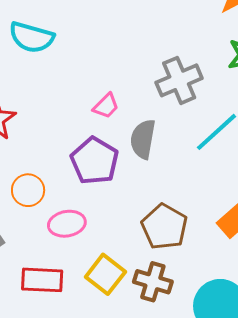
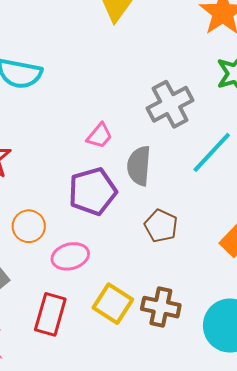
purple pentagon: (95, 161) -> (93, 191), turned 30
brown pentagon: (164, 227) -> (161, 226), moved, size x0.7
red rectangle: (42, 280) -> (50, 314), turned -72

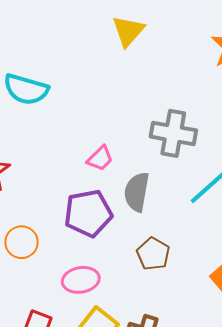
gray cross: (170, 104) -> (173, 133), turned 33
pink ellipse: (70, 256) -> (81, 280), moved

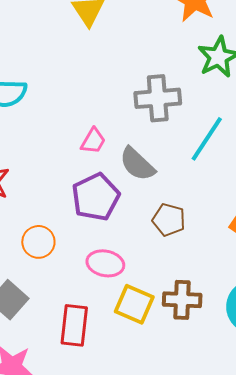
gray semicircle: (137, 192) -> (137, 164), turned -42
pink ellipse: (81, 280) -> (105, 263), turned 36

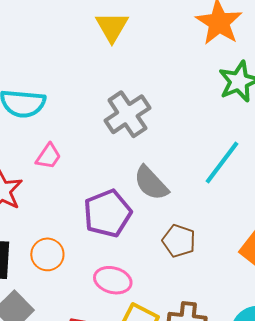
gray cross: (158, 98) -> (127, 114), moved, turned -33
pink trapezoid: (93, 141) -> (48, 156), moved

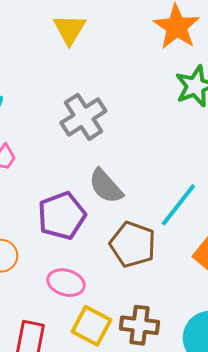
cyan line: (222, 163) -> (178, 205), moved
brown pentagon: (179, 241) -> (133, 244), size x1.4

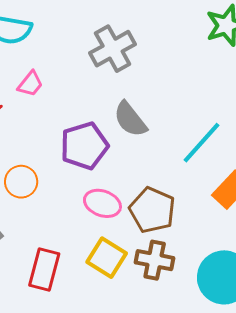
brown pentagon: (133, 244) -> (152, 210), moved
pink ellipse: (66, 283) -> (102, 203), moved

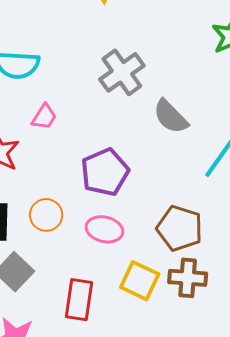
gray semicircle: (130, 119) -> (171, 117), moved
pink ellipse: (102, 203) -> (104, 229), moved

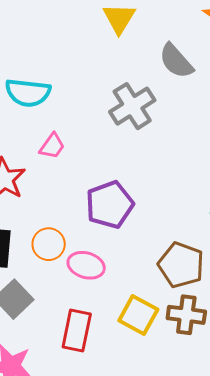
gray semicircle: (171, 117) -> (176, 61), moved
pink ellipse: (104, 229) -> (86, 265), moved

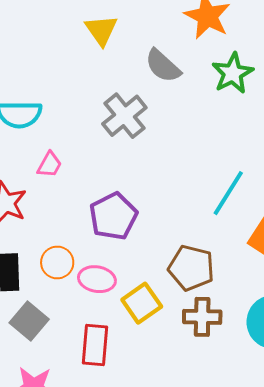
yellow square: (138, 315) -> (142, 303), moved, turned 33

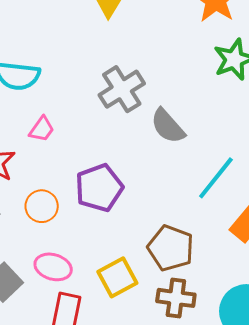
gray semicircle: (163, 66) -> (168, 126), moved
orange circle: (57, 262) -> (42, 206), moved
pink ellipse: (97, 279) -> (53, 267), moved

